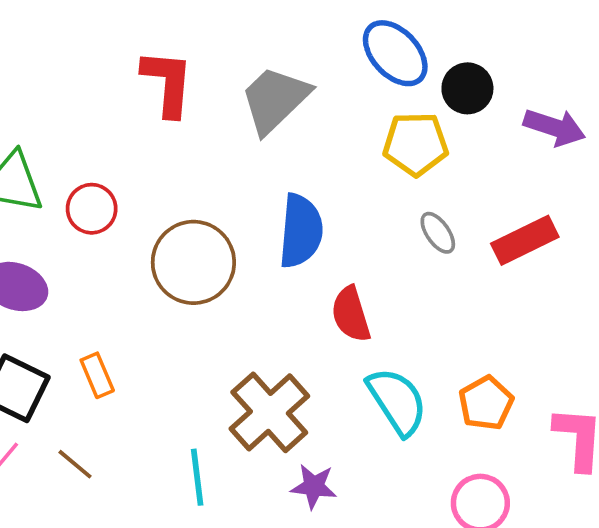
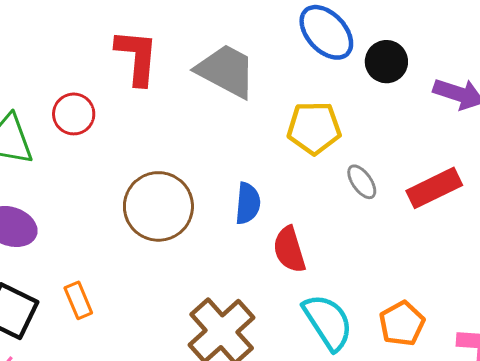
gray trapezoid: (275, 100) -> (226, 71), turned 72
yellow pentagon: (416, 144) -> (314, 128), moved
red circle: (92, 209) -> (74, 114), moved
blue semicircle: (301, 231) -> (248, 203), moved, size x0.7

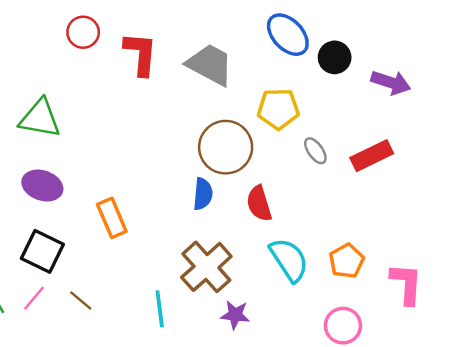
red circle: (74, 114) -> (83, 32), moved
blue semicircle: (248, 203) -> (203, 194), moved
brown circle: (158, 206) -> (226, 147), moved
orange rectangle: (78, 300) -> (112, 218), moved, size x1.4

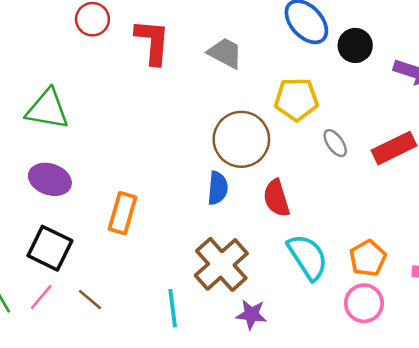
gray trapezoid: (210, 65) -> (225, 53), size x0.7
orange rectangle: (112, 218) -> (122, 213), turned 39
pink circle: (343, 326) -> (364, 303), moved

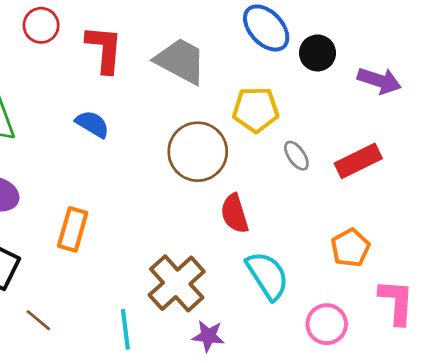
gray trapezoid: (225, 53) -> (181, 61), size x1.4
blue semicircle: (218, 188) -> (92, 124), moved, turned -64
orange pentagon: (368, 258) -> (350, 248), moved

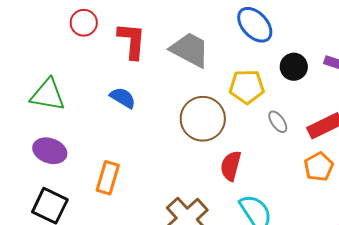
black circle: (318, 53) -> (294, 67), moved
red semicircle: (235, 214) -> (231, 166), turned 32
orange pentagon: (350, 248) -> (319, 167), moved

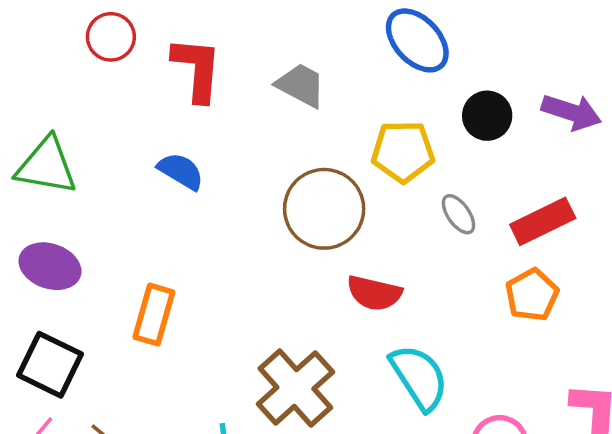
gray trapezoid: (190, 50) -> (301, 85), size x0.7
red semicircle: (231, 166) -> (374, 293), turned -92

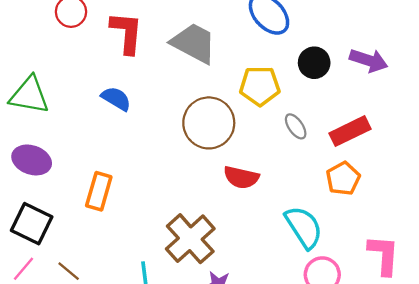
gray trapezoid: (301, 85) -> (194, 43), size x1.4
cyan semicircle: (419, 377) -> (304, 227), moved

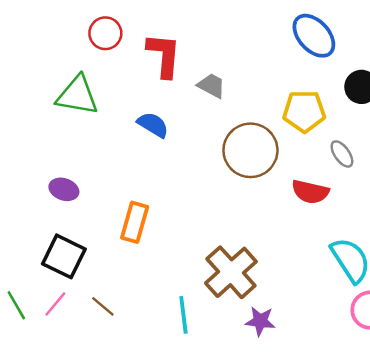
gray trapezoid: (194, 43) -> (211, 86), moved, size x0.6
green triangle: (29, 95) -> (77, 95), moved
purple ellipse: (32, 160) -> (64, 189), size x0.7
red semicircle: (241, 177) -> (310, 192), moved

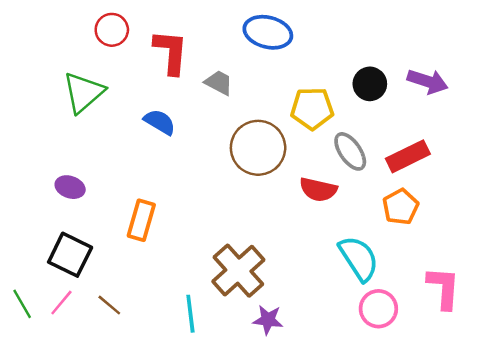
blue ellipse: (314, 36) -> (268, 32), moved, turned -33
green triangle: (77, 95) -> (84, 92), turned -51
gray ellipse: (342, 154) -> (350, 151), size x1.4

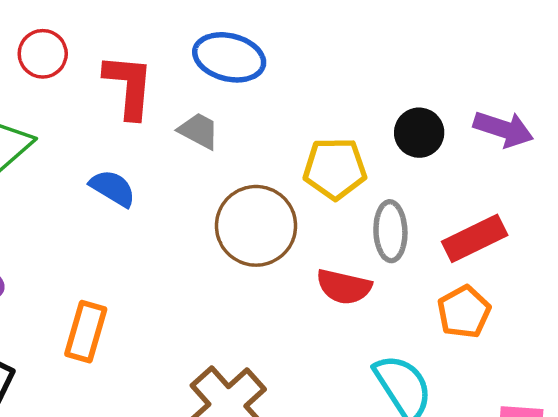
blue ellipse: (268, 32) -> (229, 57), moved
gray ellipse: (350, 151) -> (390, 231), turned 33

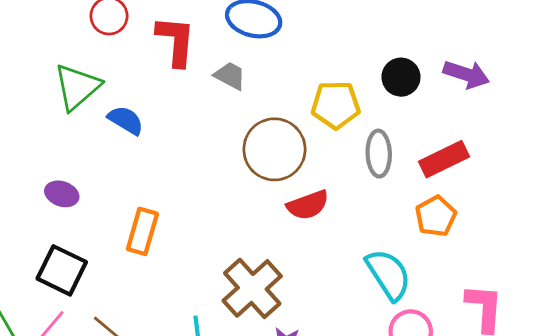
blue semicircle: (113, 188) -> (126, 120), moved
red semicircle: (344, 287) -> (308, 205), moved, turned -33

